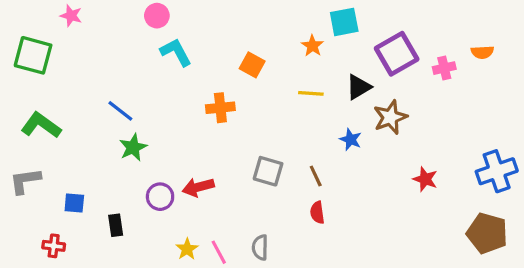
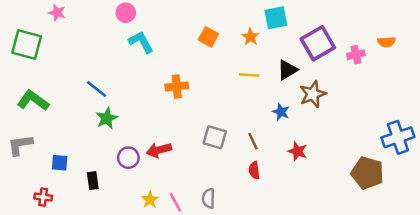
orange square: (252, 65) -> (208, 37), moved
red star: (425, 179) -> (297, 151), moved
brown pentagon: (487, 233) -> (367, 173), moved

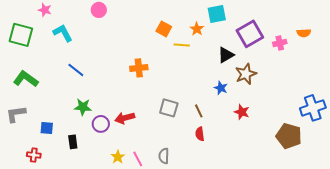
cyan L-shape: (141, 42) -> (63, 33), moved
yellow line: (249, 75) -> (182, 45), moved
green star: (107, 118) -> (83, 107), moved, turned 30
red star: (297, 151) -> (242, 112), moved

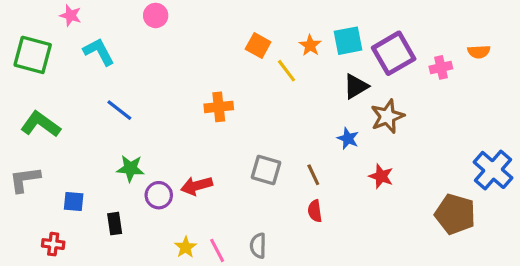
cyan square: (217, 14) -> (348, 41), moved
yellow line: (182, 45) -> (286, 71), turned 49
blue cross: (313, 108) -> (493, 170), turned -30

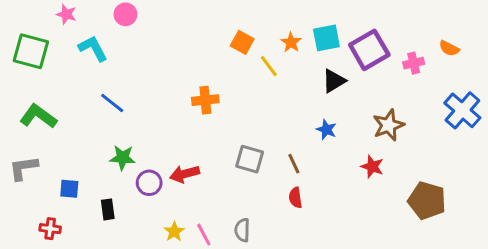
pink circle: (156, 15) -> (125, 14), moved
orange semicircle: (479, 52) -> (449, 48), turned 30
brown star: (387, 116) -> (389, 125), moved
blue cross: (493, 170) -> (462, 110), moved
red star: (381, 176) -> (372, 167), moved

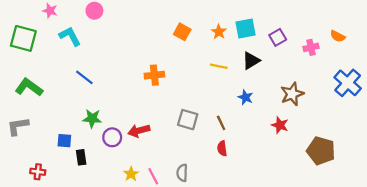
purple square: (369, 50) -> (278, 37), size x0.6
yellow line: (269, 66) -> (219, 66), moved, turned -42
blue square: (69, 189) -> (64, 141), moved

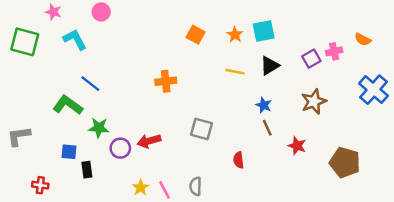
purple square: (278, 37) -> (311, 59), moved
green L-shape: (29, 87) -> (68, 105), moved
brown line: (221, 123) -> (267, 128), moved
red star: (280, 125) -> (297, 146), moved

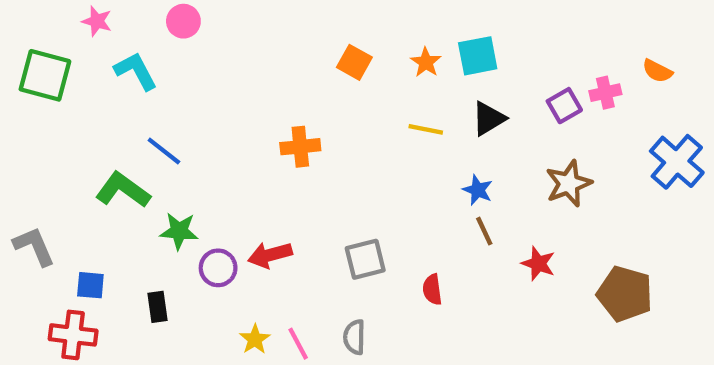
gray square: (202, 129) -> (365, 259), moved, turned -30
gray L-shape: (19, 136) -> (34, 246), turned 75
blue square: (69, 152) -> (90, 285), moved
red cross: (40, 185) -> (73, 335), size x1.5

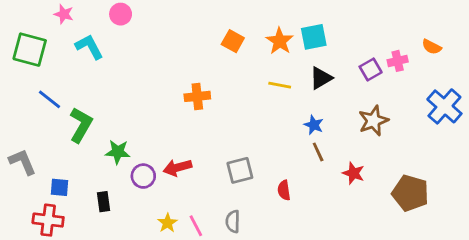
orange star: (426, 62) -> (280, 41), size x1.4
blue line: (164, 151) -> (50, 99), moved
green L-shape: (123, 190) -> (81, 125), turned 84

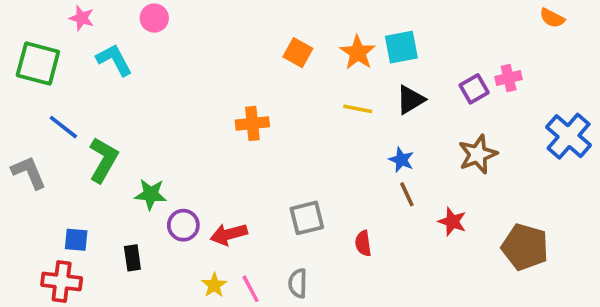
orange semicircle: (432, 47) -> (552, 18), moved
gray L-shape: (23, 162) -> (29, 172), moved
red arrow: (177, 168) -> (229, 234), moved

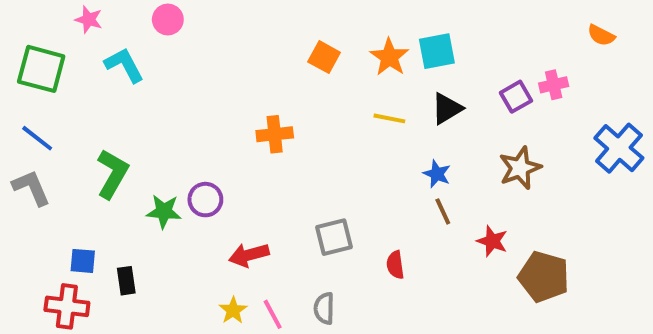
orange semicircle: (552, 18) -> (601, 35), moved
blue line: (63, 127) -> (37, 138), moved
purple circle: (183, 225) -> (205, 200), moved
brown pentagon: (525, 247) -> (544, 277), moved
black rectangle: (132, 258) -> (126, 281), moved

